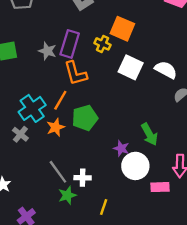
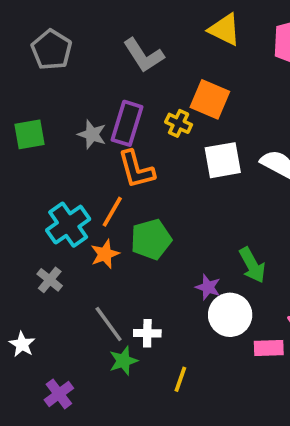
white square: (131, 67) -> (223, 160), turned -35
gray cross: (20, 134) -> (50, 280), moved

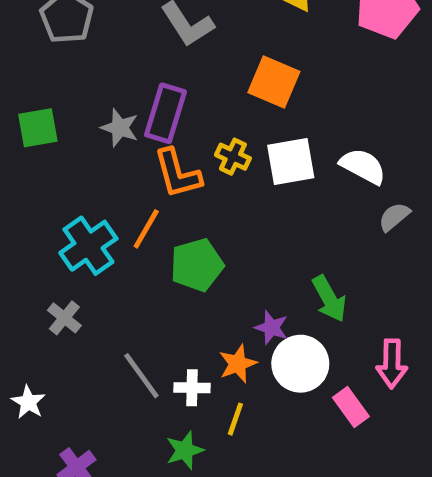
yellow cross: (179, 123) -> (233, 157), moved
orange star: (105, 254) -> (238, 364), moved
pink rectangle: (269, 348) -> (351, 407), turned 56
green star: (123, 361) -> (185, 450), moved
yellow line: (180, 379) -> (235, 419), moved

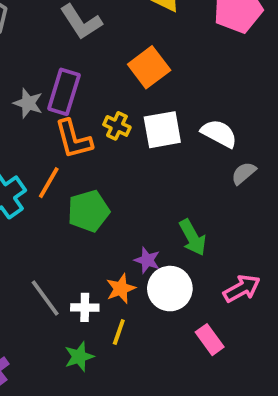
orange square: (274, 82) -> (149, 67), turned 30
pink arrow: (392, 364) -> (242, 289), turned -120
pink rectangle: (351, 407) -> (210, 340), moved

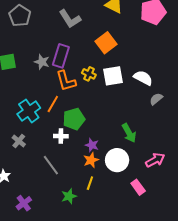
purple star: (147, 260) -> (92, 145), moved
white cross: (85, 307) -> (61, 136), moved

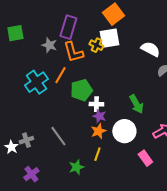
gray star: (42, 62) -> (49, 45), moved
white square: (113, 76) -> (109, 38), moved
white cross: (61, 136) -> (96, 104), moved
gray cross: (19, 141) -> (26, 140), moved, turned 32

